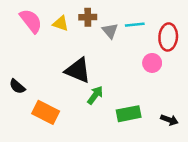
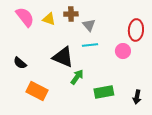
cyan line: (135, 25) -> (90, 45), moved
black semicircle: (17, 86) -> (20, 63), moved
black arrow: (169, 120) -> (137, 97), turned 80

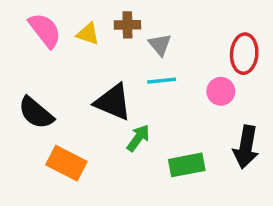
black semicircle: (20, 63) -> (36, 113), size x1.5
black arrow: (137, 97) -> (246, 147), moved, size x1.6

